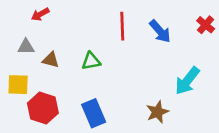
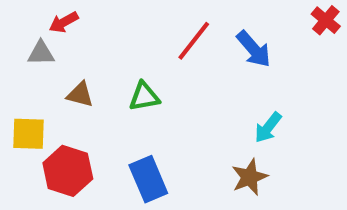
red cross: (206, 25) -> (326, 20), moved
red line: (122, 26) -> (194, 41), turned 40
gray triangle: (26, 47) -> (41, 53), moved
cyan arrow: (187, 81) -> (268, 128), moved, size x0.7

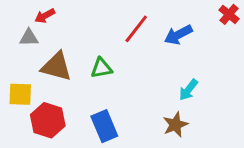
blue arrow: (254, 49) -> (178, 35), turned 104
brown triangle: (80, 94) -> (56, 67), size x1.6

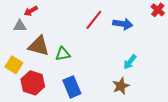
blue arrow: (178, 35) -> (123, 24), turned -144
green triangle: (101, 68) -> (63, 54), moved
yellow square: (20, 94) -> (14, 65), turned 30

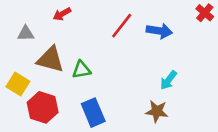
red arrow: (31, 11) -> (62, 14), moved
brown star: (121, 86) -> (157, 111), turned 30

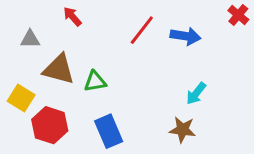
red arrow: (62, 14) -> (72, 17), turned 78

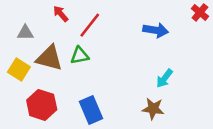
red line: (142, 30) -> (90, 25), moved
green triangle: (95, 81) -> (80, 56), moved
yellow square: (21, 98) -> (19, 69), moved

